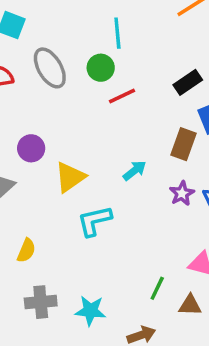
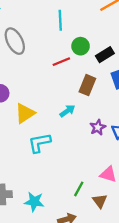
green circle: (101, 68) -> (81, 46), moved
brown rectangle: (184, 144) -> (87, 85), moved
brown triangle: (190, 305) -> (100, 201), turned 49

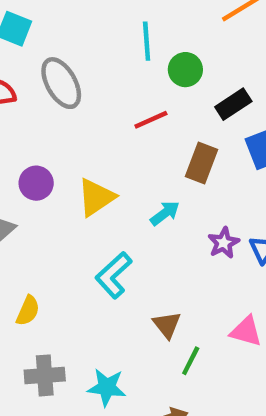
green circle: (81, 46) -> (185, 70), moved
yellow triangle: (25, 113) -> (96, 197), moved
cyan L-shape: (39, 143) -> (114, 275), turned -30
brown triangle: (100, 201) -> (167, 325), moved

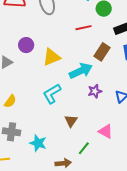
cyan arrow: (165, 213) -> (81, 71), size x1.6
purple star: (224, 243) -> (95, 91), moved
green line: (191, 361) -> (84, 148), moved

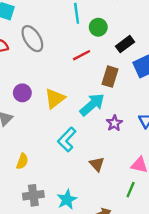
cyan star: (38, 143) -> (67, 200), turned -30
green line: (84, 148) -> (131, 190), moved

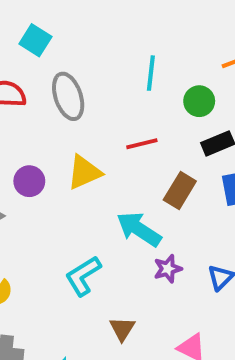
green circle: (98, 27) -> (199, 101), moved
yellow triangle: (55, 98) -> (84, 172), moved
cyan arrow: (92, 105) -> (139, 229), turned -120

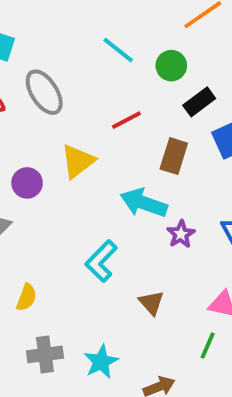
cyan line: (151, 73) -> (118, 50), turned -44

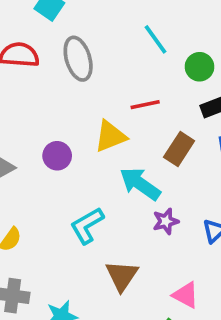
yellow triangle: (78, 161) -> (110, 136), moved
purple circle: (27, 183) -> (57, 156), moved
brown triangle: (151, 303) -> (122, 276), size x1.4

